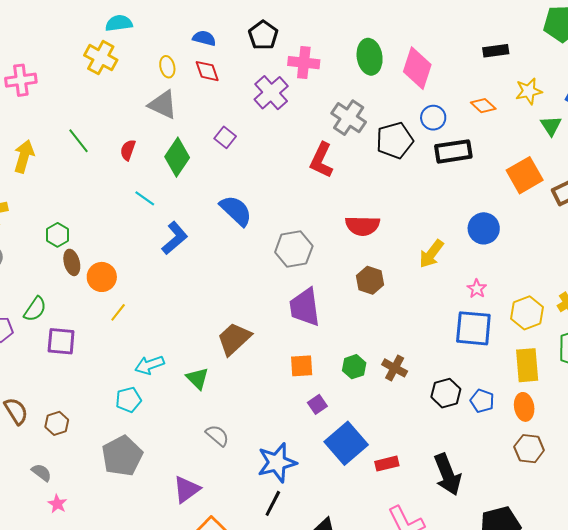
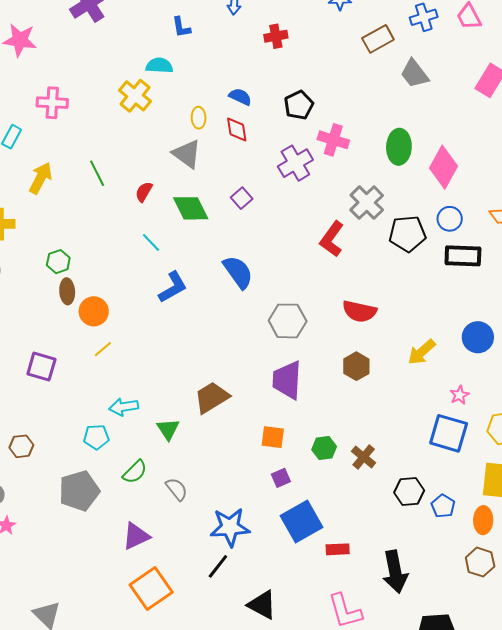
green diamond: (177, 157) -> (191, 208), turned -72
green semicircle: (35, 309) -> (135, 472), moved

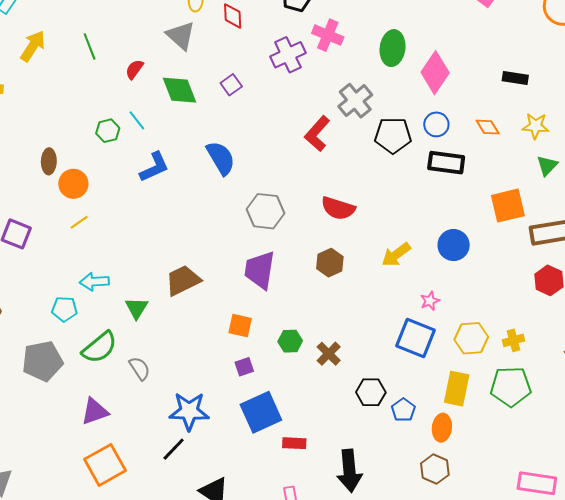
green hexagon: (58, 262) -> (108, 131), moved
green semicircle: (135, 472) -> (100, 347), size x1.4

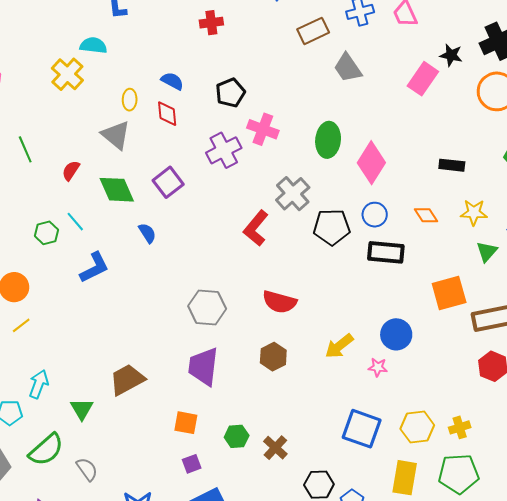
purple square: (231, 85) -> (168, 182), size x1.4
blue semicircle: (221, 158) -> (147, 233), moved, size x0.6
cyan arrow: (94, 282) -> (39, 384), turned 116
pink star: (430, 301) -> (378, 367), moved, turned 30

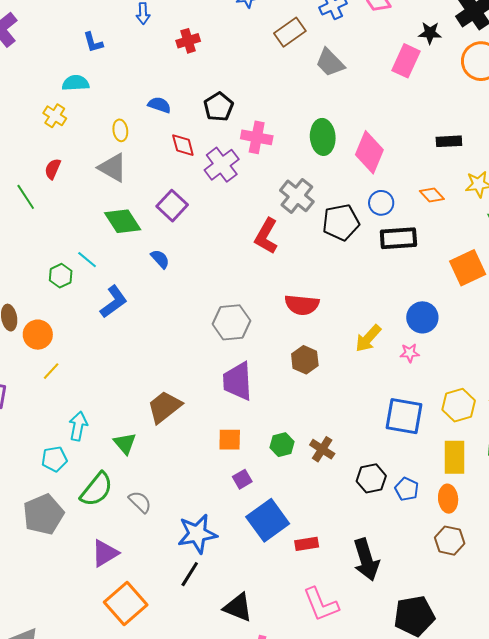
yellow cross: (67, 74) -> (55, 116), size x0.7
red diamond: (167, 114) -> (183, 145), moved
red semicircle: (71, 171) -> (53, 169), moved

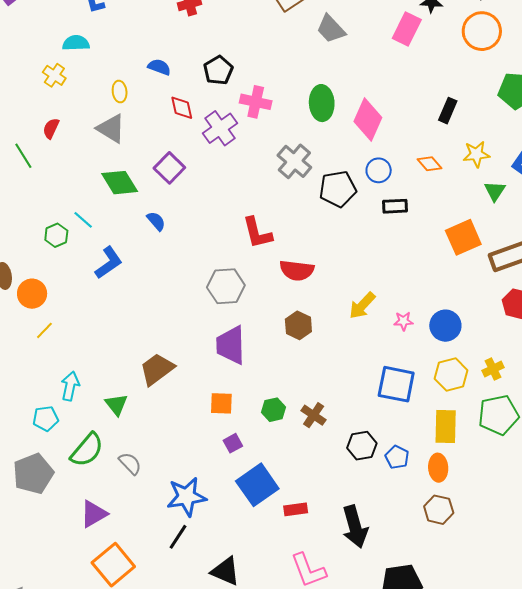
black rectangle: (449, 141) -> (448, 111), turned -65
red L-shape: (266, 236) -> (257, 233), moved, turned -45
black rectangle: (398, 238) -> (395, 206), size x0.7
blue circle: (422, 317) -> (445, 326), moved

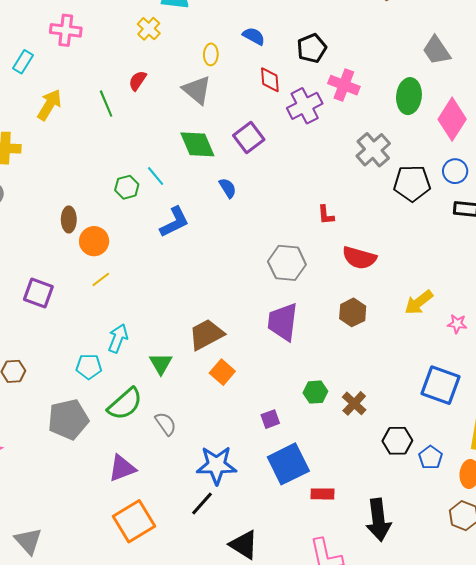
gray trapezoid: (331, 29) -> (437, 50), moved
red L-shape: (257, 233) -> (326, 215), size x0.6
orange square: (221, 403) -> (222, 372), moved, turned 30

